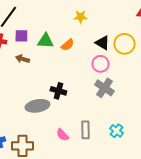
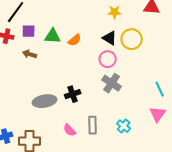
yellow star: (80, 17) -> (115, 12), moved
black cross: (58, 91) -> (73, 94), moved, turned -35

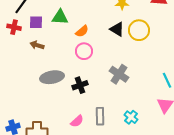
green triangle: (53, 36) -> (60, 17), moved
pink circle: (108, 59) -> (84, 51), moved
gray ellipse: (45, 101) -> (52, 77), moved
pink semicircle: (70, 130) -> (77, 121), turned -88

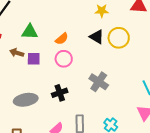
green triangle: (60, 17) -> (30, 32), moved
purple square: (36, 22) -> (34, 59), moved
gray ellipse: (52, 77) -> (26, 100), moved

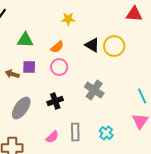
yellow star: (102, 11) -> (68, 19), moved
brown arrow: (17, 53) -> (12, 74), moved
gray ellipse: (26, 100) -> (21, 108), turned -45

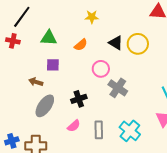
pink circle: (59, 67) -> (101, 69), moved
brown arrow: (12, 74) -> (36, 82), moved
cyan cross: (106, 133) -> (130, 131), size x1.5
pink semicircle: (52, 137) -> (74, 126), moved

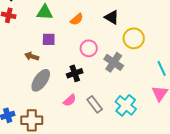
yellow circle: (138, 44) -> (134, 38), moved
pink circle: (101, 69) -> (89, 48), moved
gray rectangle: (99, 130) -> (95, 104), turned -36

